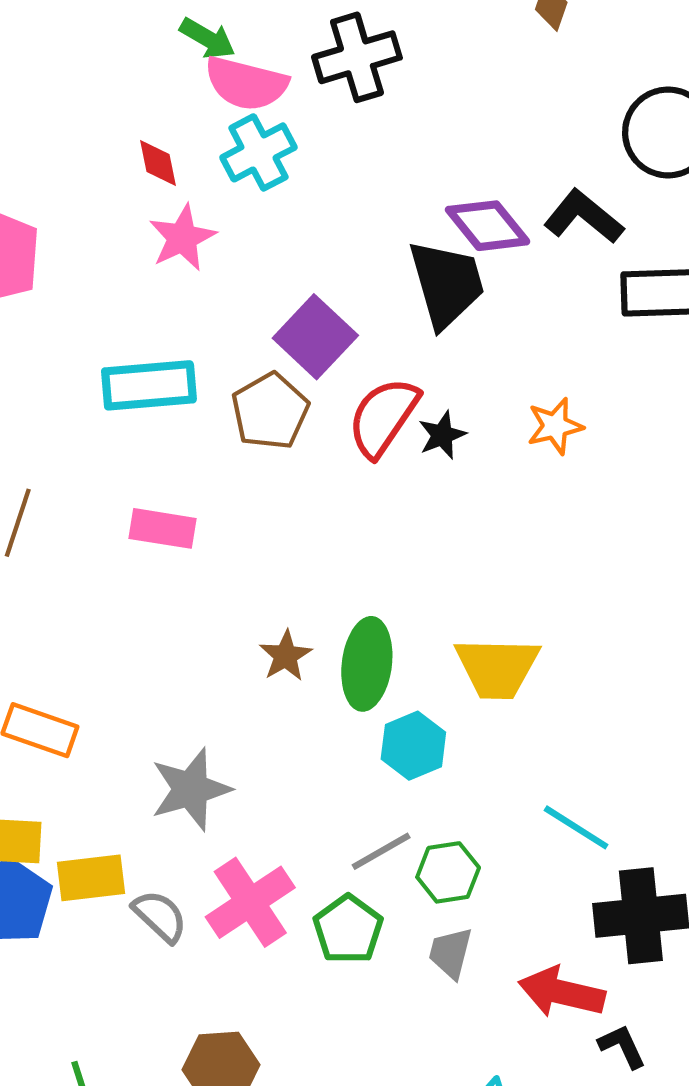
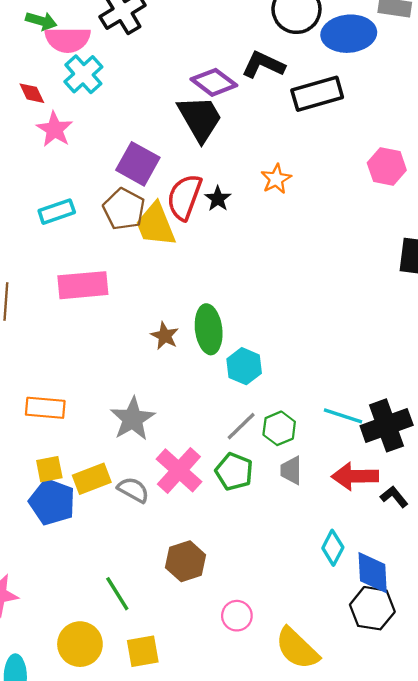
cyan rectangle: (149, 385) -> (57, 212), size x0.7
pink rectangle: (162, 528) -> (83, 285), size x1.4
yellow trapezoid: (497, 668) -> (156, 225), moved, turned 81
cyan line: (576, 827) -> (343, 416), moved

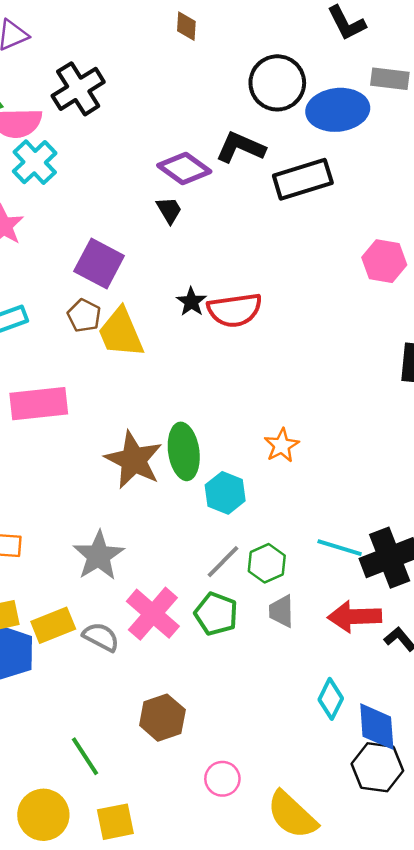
black trapezoid: (200, 118) -> (169, 210), size x0.5
orange star: (276, 179) -> (282, 445), moved
red semicircle: (184, 197) -> (235, 310), moved, turned -117
brown pentagon: (124, 209) -> (84, 316), size x0.7
brown star: (165, 336) -> (134, 460), size x1.8

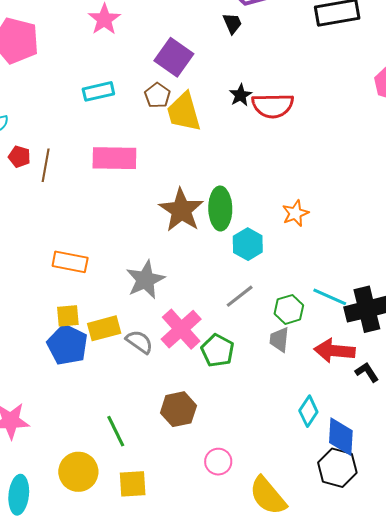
green hexagon: (267, 563) -> (289, 309), moved
green pentagon: (216, 614) -> (217, 351), moved

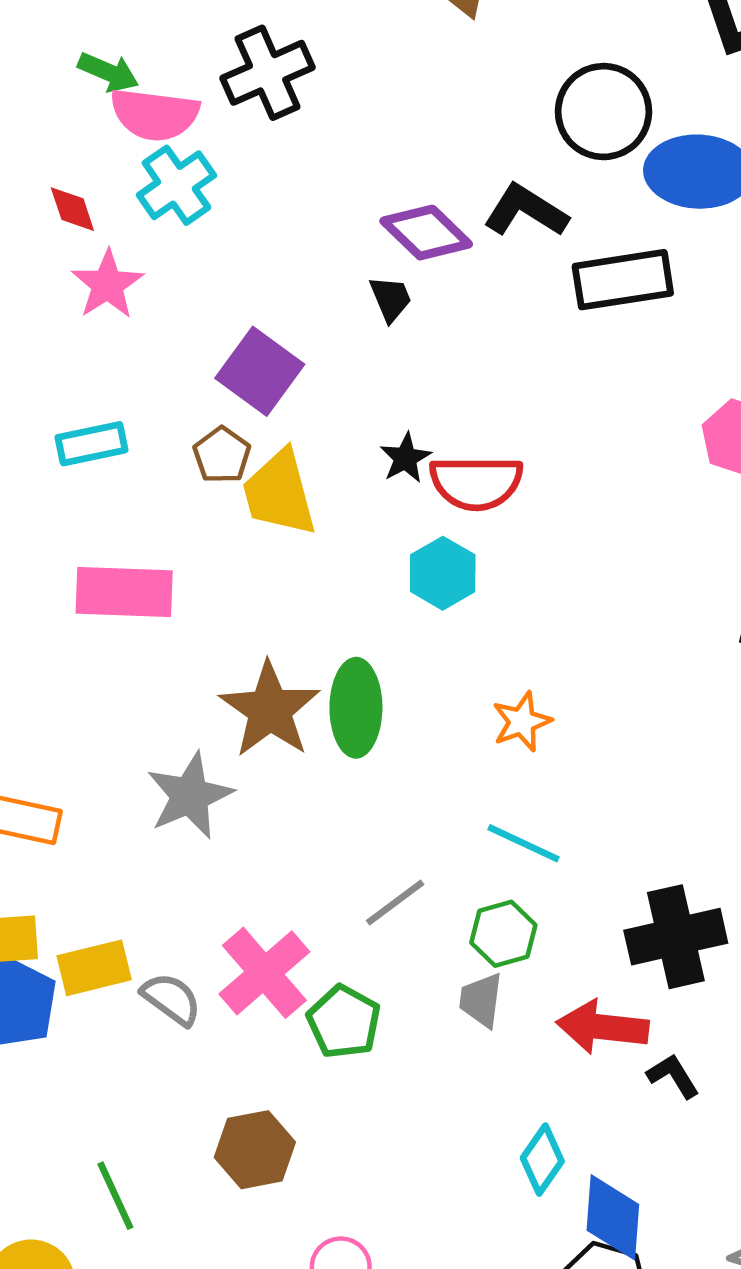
cyan hexagon: (248, 244) -> (443, 573), moved
gray star: (145, 280) -> (190, 796), moved
cyan line: (330, 297) -> (524, 843), moved

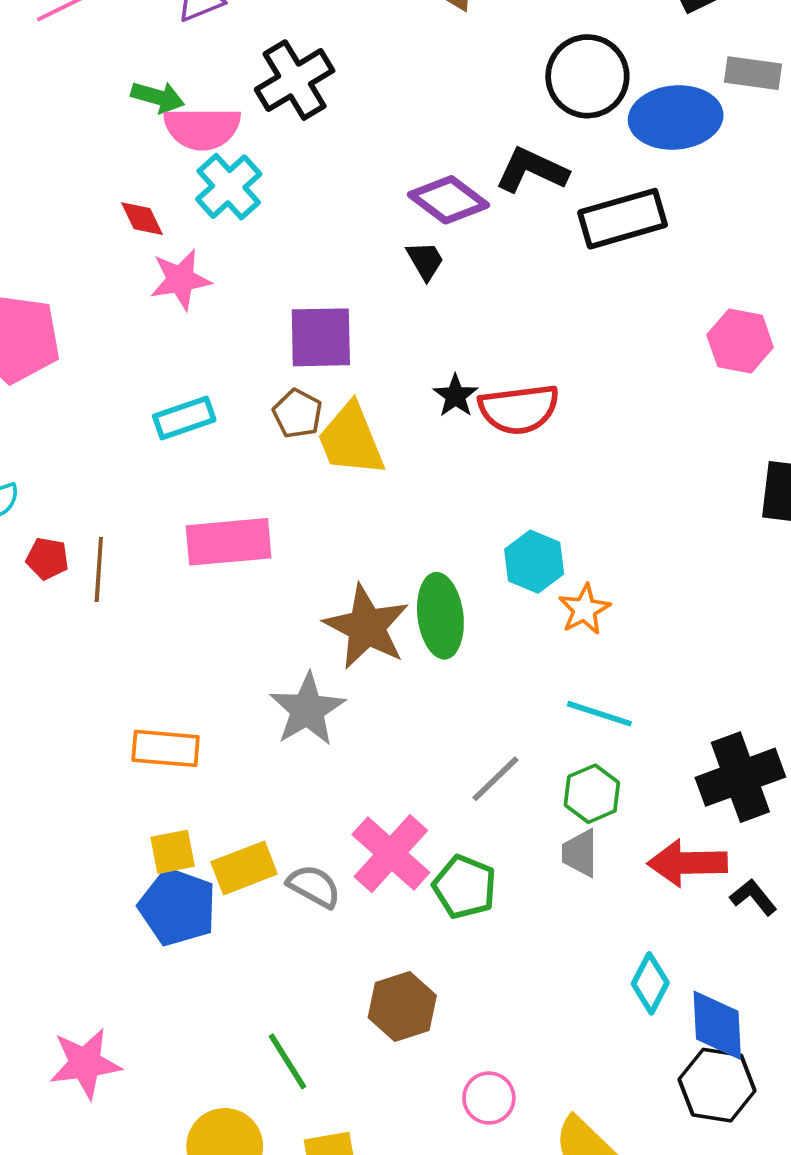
pink star: (108, 285) -> (180, 280), turned 30
purple square: (260, 371) -> (321, 337), turned -30
cyan hexagon: (443, 573) -> (534, 562), moved

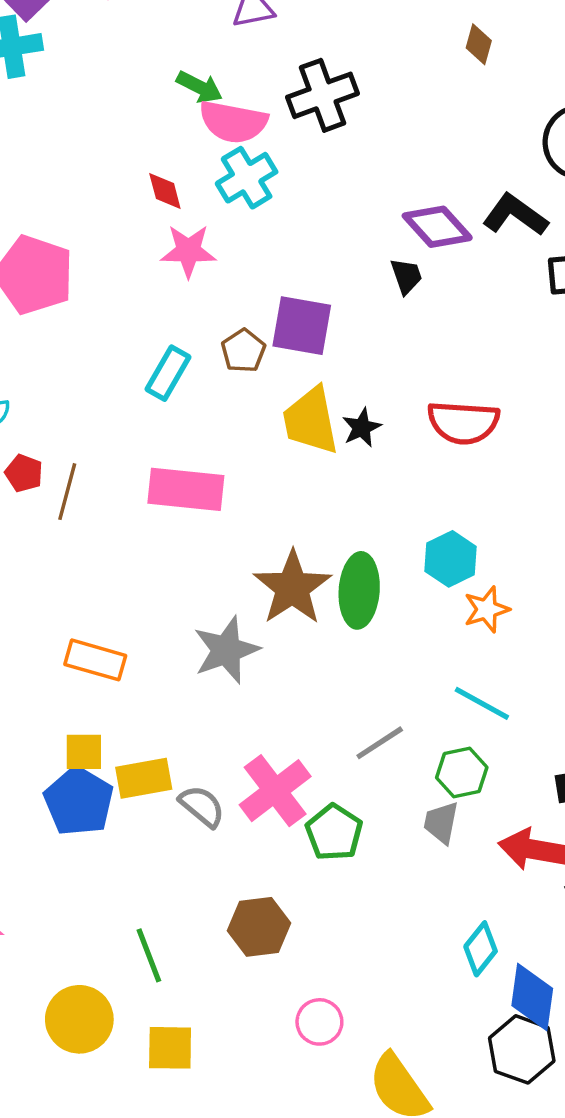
black star: (455, 396) -> (362, 428), moved
brown pentagon: (298, 414) -> (243, 351), moved
cyan rectangle: (184, 418) -> (168, 373), turned -52

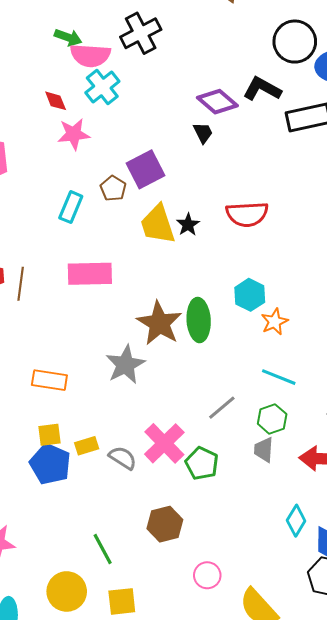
purple square: (302, 326) -> (145, 169), turned -30
yellow rectangle: (144, 778) -> (87, 446), size x0.7

